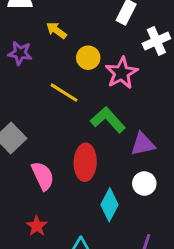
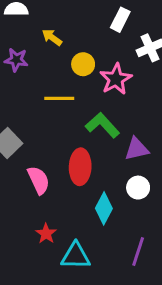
yellow line: (64, 93) -> (59, 98), turned -32
red star: (37, 226) -> (46, 234), moved

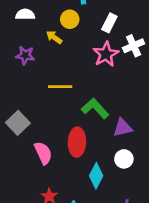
yellow circle: (83, 64) -> (70, 19), moved
pink star: (116, 79) -> (106, 54), moved

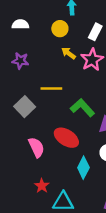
yellow arrow: (54, 37) -> (69, 53), moved
gray square: (18, 123) -> (25, 107), moved
red ellipse: (77, 142) -> (66, 138), turned -60

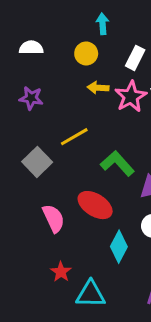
yellow arrow: (69, 53) -> (98, 88), turned -32
yellow line: (51, 89) -> (74, 137), turned -30

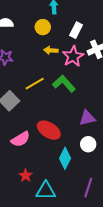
green L-shape: (117, 163) -> (64, 84), moved
pink semicircle: (53, 218) -> (21, 139), turned 84

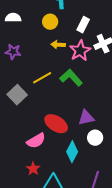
purple triangle: (87, 118) -> (86, 118), moved
pink semicircle: (21, 139) -> (36, 141), moved

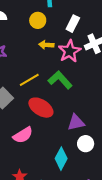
red ellipse: (56, 124) -> (41, 108), moved
pink semicircle: (36, 141) -> (23, 135), moved

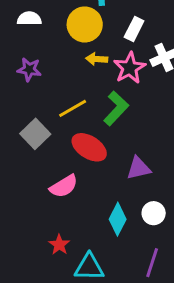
yellow circle: (38, 20) -> (85, 24), size x1.5
green L-shape: (60, 80) -> (116, 108), turned 85
white circle: (86, 144) -> (154, 213), moved

